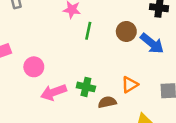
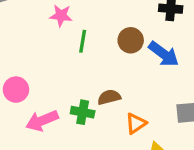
orange triangle: (130, 85) -> (136, 123), moved
brown semicircle: (107, 102) -> (109, 97), moved

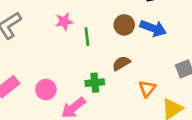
brown semicircle: (109, 97) -> (121, 63), moved
green cross: (83, 112) -> (95, 83), moved

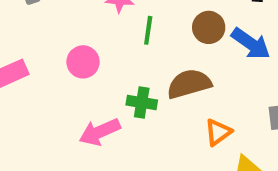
brown semicircle: (121, 63) -> (189, 84), size x1.5
pink circle: (46, 90) -> (83, 62), moved

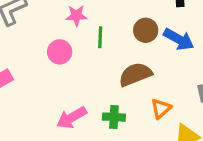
pink circle: (83, 62) -> (60, 52), moved
green cross: (142, 102) -> (114, 117), moved

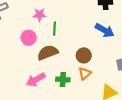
brown circle: (146, 30) -> (84, 55), moved
brown semicircle: (135, 74) -> (48, 53), moved
orange triangle: (161, 109) -> (85, 73), moved

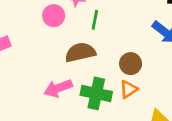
pink circle: (29, 38) -> (54, 16), moved
green cross: (63, 80) -> (96, 93), size x1.5

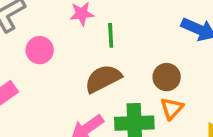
pink circle: (54, 16) -> (40, 50), moved

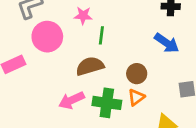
pink circle: (40, 50) -> (47, 37), size x1.5

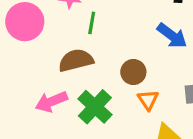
orange triangle: (136, 97) -> (148, 100), moved, turned -30
green cross: (107, 103) -> (95, 107), turned 32

